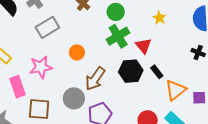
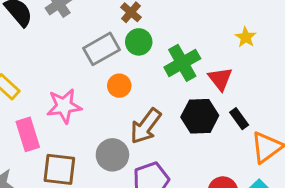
green circle: (116, 12) -> (139, 42), moved
gray rectangle: (47, 27) -> (102, 49), moved

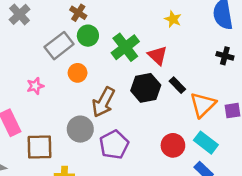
pink star: (64, 106) -> (35, 86), moved, size x0.6

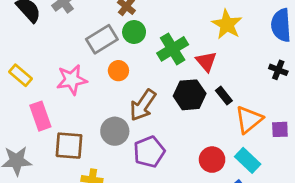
yellow star: (173, 19) -> (227, 24), size x1.6
pink star: (35, 86) -> (72, 80), size x1.6

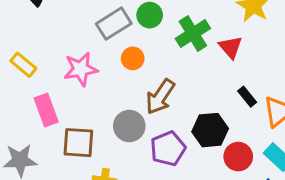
black hexagon: (190, 95) -> (210, 130), moved
black rectangle: (224, 96) -> (247, 97), moved

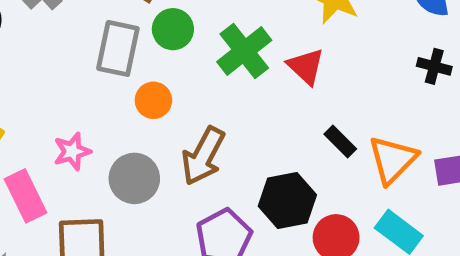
gray rectangle: (114, 24) -> (118, 48), turned -40
pink star: (81, 69) -> (72, 151), moved, size x0.7
gray circle: (129, 126) -> (134, 178), moved

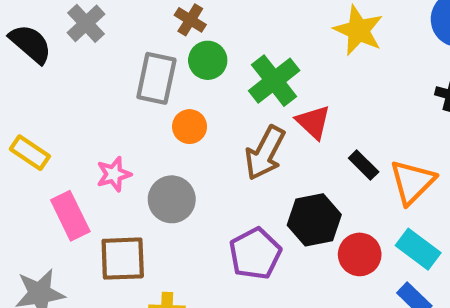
red triangle: (306, 66) -> (313, 122), moved
brown arrow: (203, 156) -> (265, 153), moved

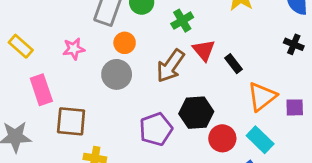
green cross: (274, 81) -> (182, 21), size x0.7
black rectangle: (364, 165) -> (234, 64), moved
pink star: (114, 174) -> (74, 49), moved
gray circle: (172, 199) -> (117, 74), moved

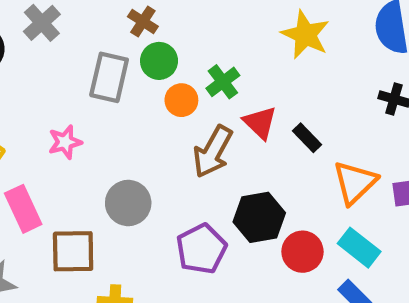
orange circle: (125, 43) -> (181, 100), moved
gray circle: (117, 74) -> (128, 203), moved

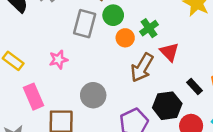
black rectangle: (307, 138) -> (195, 86), moved

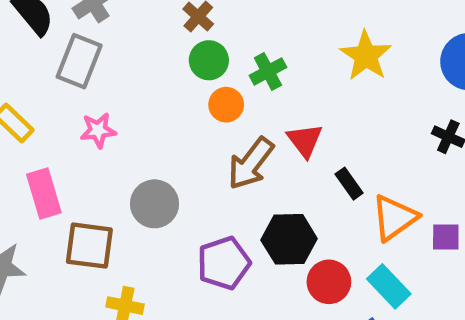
gray rectangle: (85, 24) -> (79, 61), moved
green cross: (149, 28) -> (268, 71), moved
black rectangle: (195, 86) -> (349, 184), moved

